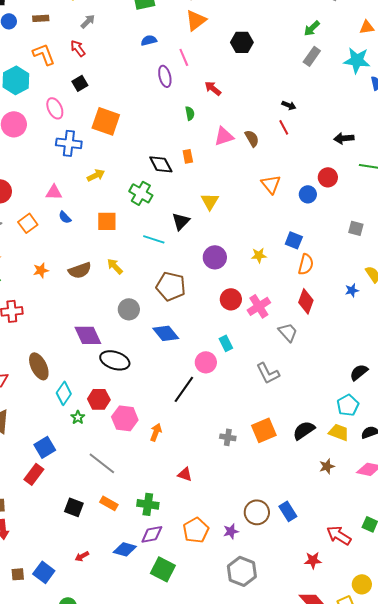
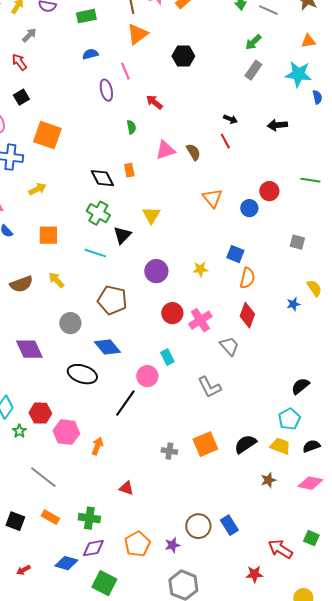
black arrow: (344, 138) -> (277, 125), moved
green cross: (141, 193) -> (98, 213), moved
black ellipse: (115, 360) -> (82, 374), moved

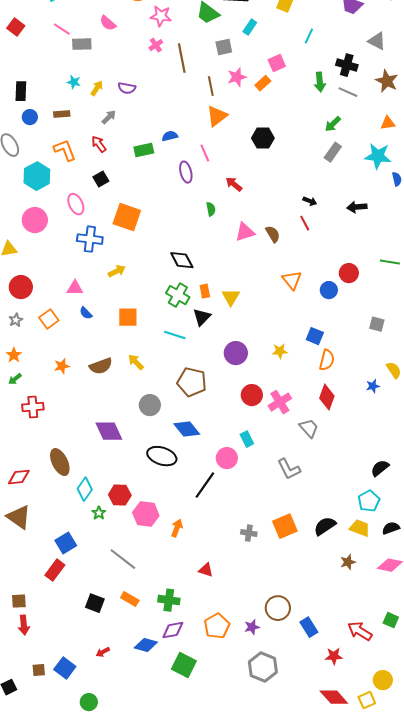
green rectangle: (86, 16) -> (144, 150), moved
orange rectangle: (129, 170) -> (205, 291), moved
blue rectangle: (229, 525) -> (309, 627), moved

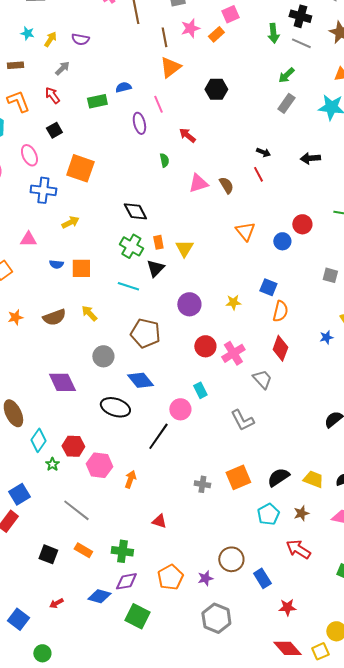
blue semicircle: (86, 313) -> (56, 264), moved, turned -40
cyan pentagon: (369, 501) -> (268, 514), moved
red arrow: (360, 631) -> (298, 549), moved

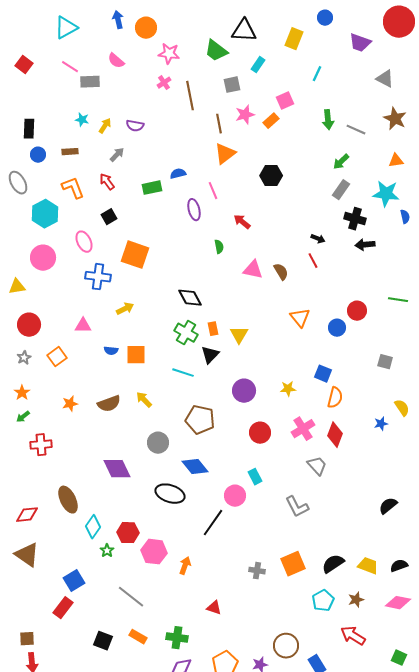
black cross: (300, 16) -> (355, 219), moved
pink triangle: (198, 183) -> (253, 270), turned 30
pink cross: (233, 353) -> (303, 429), moved

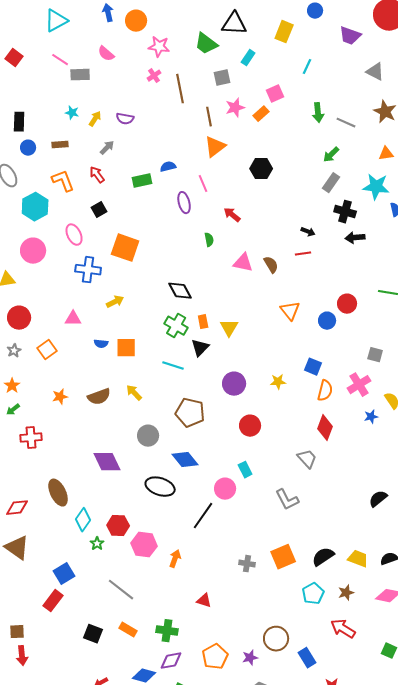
red line: (313, 261) -> (303, 254), turned -70
pink cross: (303, 429) -> (359, 385), moved

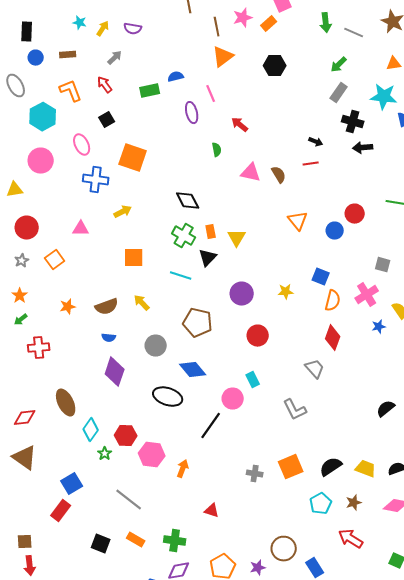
black hexagon: (261, 169) -> (275, 66), moved
blue semicircle: (101, 344) -> (109, 338), moved
purple diamond: (107, 462) -> (115, 372), turned 44

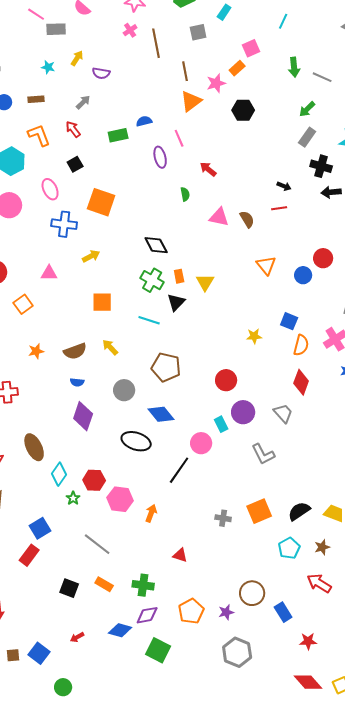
pink star: (243, 18) -> (216, 83), moved
yellow arrow: (103, 29) -> (77, 58), moved
purple circle: (242, 294) -> (243, 412), moved

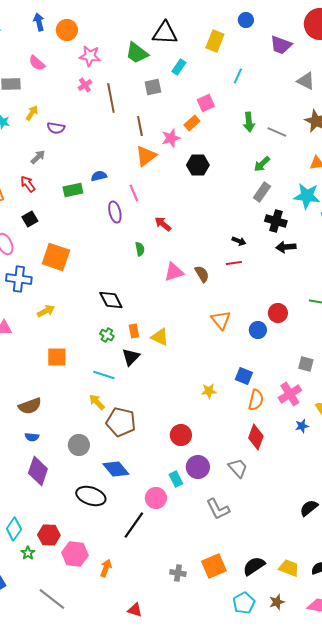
pink triangle: (219, 217) -> (174, 272), turned -30
green cross: (152, 280) -> (107, 335), size x0.6
yellow triangle: (205, 282) -> (160, 337), turned -36
yellow arrow: (110, 347) -> (97, 402), moved

